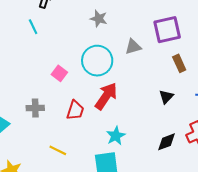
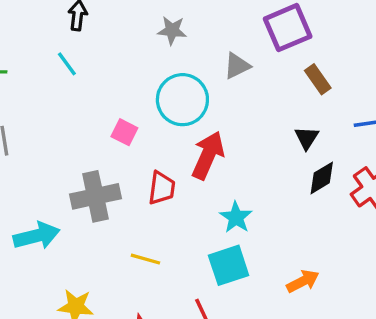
gray cross: (35, 108) -> (95, 196), size x1.6
black diamond: (166, 142) -> (322, 178), moved

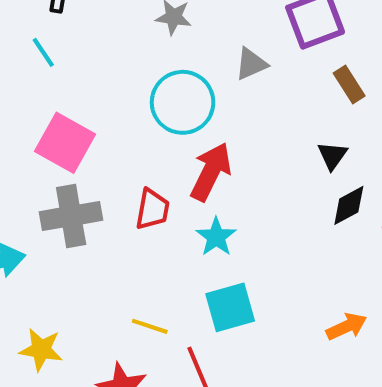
pink square: (124, 132) -> (65, 143), moved, size x1.8
cyan star: (236, 217) -> (216, 237), moved
yellow line: (145, 259) -> (150, 326), moved
orange arrow: (303, 281) -> (346, 327), moved

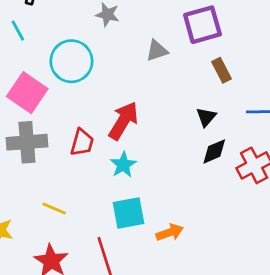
cyan circle: (183, 102) -> (71, 61), moved
yellow line: (150, 326) -> (54, 208), moved
orange arrow: (346, 327) -> (170, 232), moved

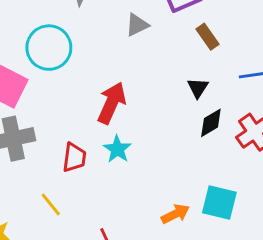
red trapezoid: (82, 142) -> (74, 157), moved
yellow line: (54, 208) -> (51, 204), turned 35
cyan square: (128, 213) -> (219, 203), moved, turned 32

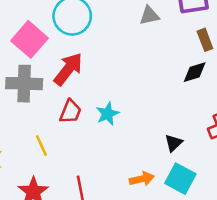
black triangle: (198, 88) -> (174, 143), moved
red arrow: (112, 103) -> (68, 69), moved
black diamond: (211, 123) -> (195, 72), moved

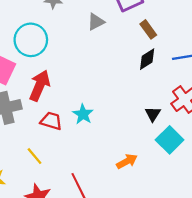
red trapezoid: (70, 112) -> (51, 121), turned -80
black triangle: (174, 143) -> (153, 114), moved
cyan square: (180, 179) -> (170, 140), moved, turned 32

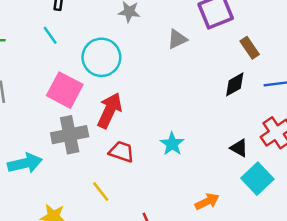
brown rectangle: (148, 29) -> (250, 48), moved
cyan star: (83, 114) -> (172, 144), moved
black triangle: (153, 114) -> (239, 148), turned -35

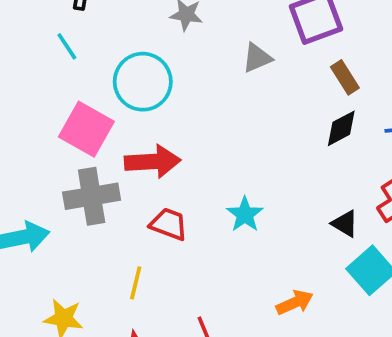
brown rectangle: (250, 48) -> (345, 77), moved
red arrow: (110, 110) -> (153, 162), turned 60
yellow line: (101, 192) -> (136, 283), turned 50

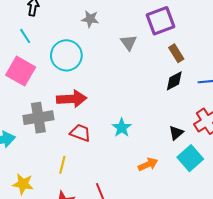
gray triangle: (257, 58) -> (129, 43), turned -42
pink square: (86, 129) -> (21, 71), moved
black triangle: (345, 224) -> (176, 133), turned 49
orange arrow: (295, 302) -> (148, 164), moved

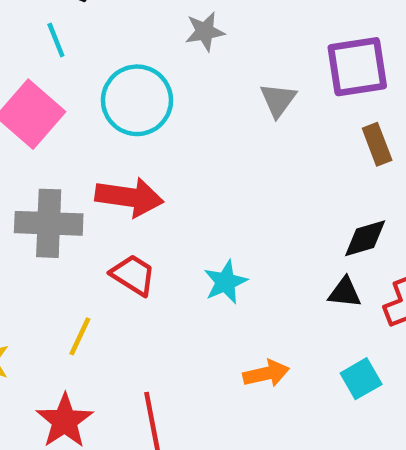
gray star: (90, 19) -> (205, 32), turned -30
black diamond: (174, 81) -> (365, 238), moved
black triangle: (176, 133) -> (345, 293), moved, turned 35
cyan square: (190, 158) -> (361, 379), size x0.7

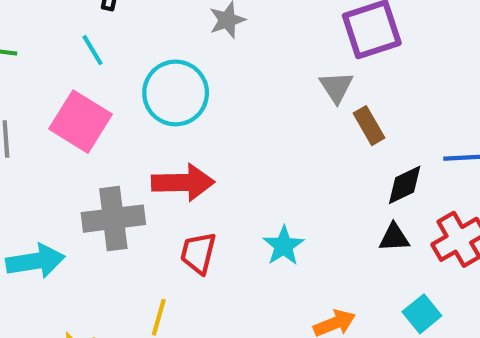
gray triangle: (278, 100) -> (336, 87), moved
brown rectangle: (377, 144) -> (369, 126), moved
red trapezoid: (133, 275) -> (198, 253), turned -99

